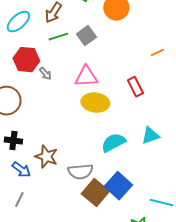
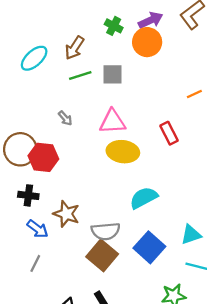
gray square: (86, 36) -> (113, 74), turned 36
red hexagon: (26, 60) -> (43, 157), moved
cyan triangle: (150, 136) -> (191, 235), moved
brown square: (95, 193) -> (102, 255), moved

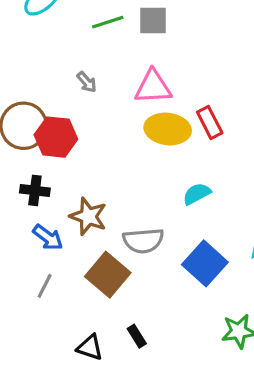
red rectangle: (169, 133) -> (210, 123), moved
cyan semicircle: (144, 198) -> (197, 194), size x0.7
brown square: (102, 255) -> (108, 275), moved

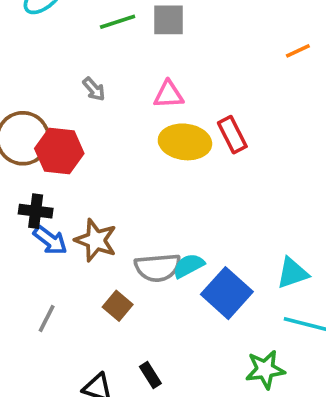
pink triangle: (153, 87) -> (169, 95), size x0.7
cyan semicircle: (197, 194) -> (189, 266), moved
blue arrow: (48, 237) -> (50, 240), moved
brown square: (108, 275) -> (118, 306), size x0.6

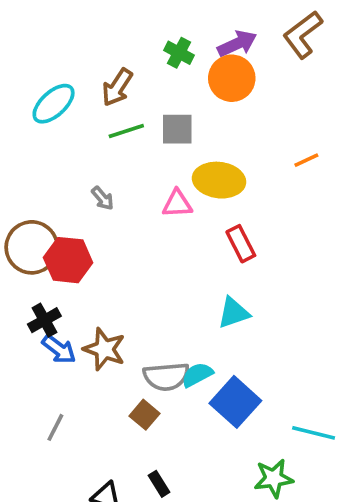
yellow ellipse: (185, 142) -> (219, 180), moved
black cross: (36, 211) -> (44, 320), turned -36
cyan triangle: (292, 273) -> (234, 313), moved
brown square: (118, 306) -> (144, 415), moved

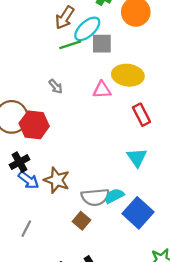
cyan ellipse: (54, 104) -> (87, 29), moved
cyan triangle: (234, 313) -> (137, 158), turned -45

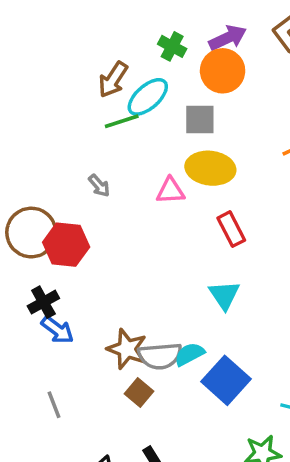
gray square: (102, 44) -> (200, 119), moved
brown star: (57, 180) -> (127, 349), moved
gray line: (26, 229) -> (54, 405), turned -48

